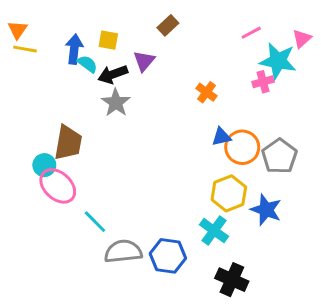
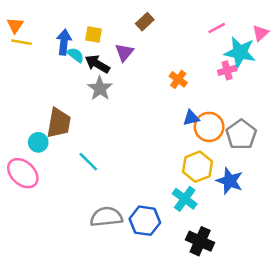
black arrow: (113, 74) -> (97, 64), turned 50
pink ellipse: (58, 186) -> (23, 173), moved
cyan line: (95, 222) -> (88, 162), moved

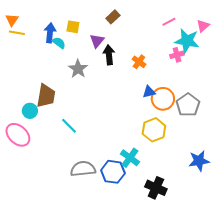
black arrow: (97, 64) -> (109, 55), moved, turned 54
blue star: (230, 181) -> (199, 161), moved, turned -30
cyan cross: (185, 199) -> (130, 158), moved

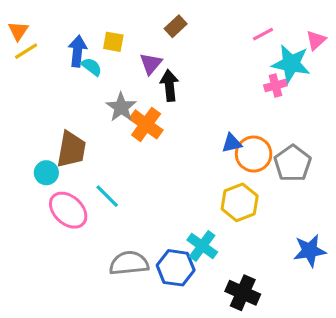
yellow line: (17, 33) -> (26, 51), turned -42
orange cross: (139, 62) -> (146, 124), moved, size x1.5
pink ellipse: (18, 135) -> (68, 210), moved

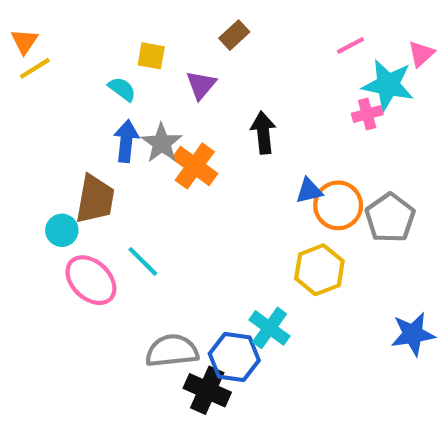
blue arrow: (77, 51) -> (126, 141), moved
black arrow: (169, 85) -> (263, 133), moved
black cross: (243, 293) -> (207, 390), moved

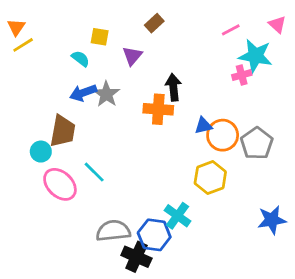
pink triangle: (421, 54) -> (277, 24), moved, turned -36
blue arrow: (126, 141) -> (83, 93), turned -116
orange cross: (195, 166) -> (158, 109), moved, turned -32

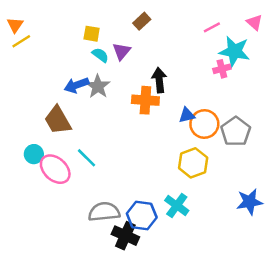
cyan semicircle: (80, 59) -> (100, 55), moved
brown trapezoid: (63, 131) -> (58, 120), turned 140
cyan circle: (41, 152) -> (34, 154), moved
cyan cross: (177, 216) -> (177, 205), moved

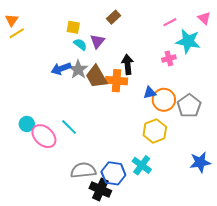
pink cross: (222, 69) -> (169, 58), moved
brown trapezoid: (58, 120) -> (96, 77), moved

